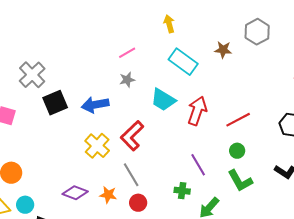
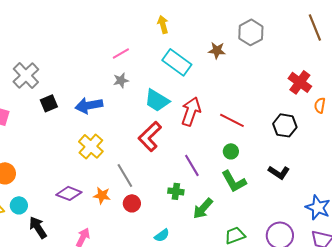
black square: (55, 103) -> (49, 103), size x0.7
red line: (238, 120) -> (232, 120), turned 55
red L-shape: (132, 136) -> (150, 136), moved

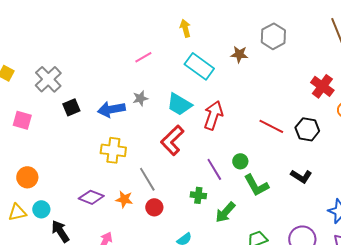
gray star: (121, 80) -> (140, 98), moved
red line: (232, 120) -> (271, 126), moved
yellow cross: (91, 146) -> (113, 150), turned -35
green circle: (231, 151) -> (240, 161), moved

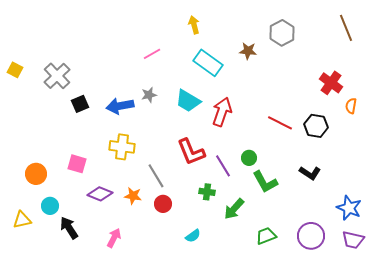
pink square: (22, 120) -> (77, 164), moved
red L-shape: (172, 140) -> (191, 152), moved, turned -68
yellow triangle: (17, 212) -> (22, 220), moved

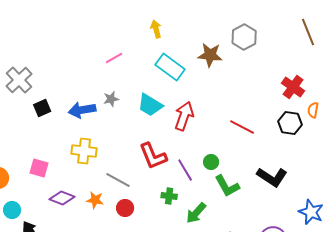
brown star: (248, 51) -> (210, 55), size x1.4
black hexagon: (316, 126) -> (290, 123), moved
black L-shape: (310, 173) -> (272, 177), size x1.4
gray line: (156, 176) -> (118, 180), turned -30

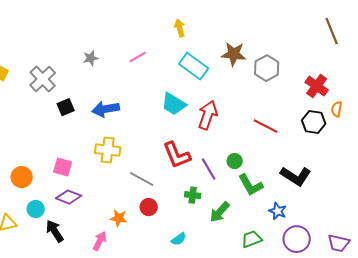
gray hexagon: (244, 37) -> (267, 68), moved
gray star: (111, 99) -> (91, 58), moved
purple diamond: (62, 198) -> (69, 197), moved
orange star: (95, 200) -> (119, 218), moved
blue star: (311, 212) -> (278, 211), moved, size x0.7

